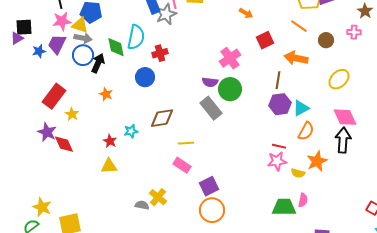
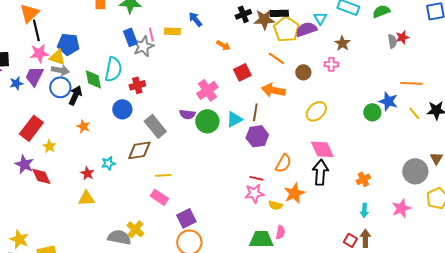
gray rectangle: (211, 108) -> (155, 126), moved
cyan triangle: (301, 108) -> (234, 119), moved
gray semicircle: (142, 205) -> (119, 237), size x1.6

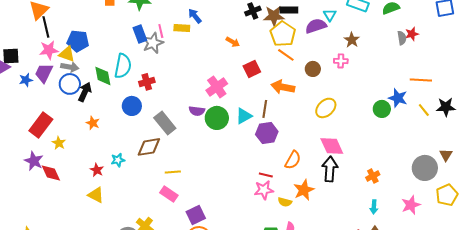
blue arrow: (195, 19) -> (195, 16), moved
yellow pentagon: (286, 29) -> (283, 34), moved
yellow triangle: (86, 198) -> (96, 195), turned 30

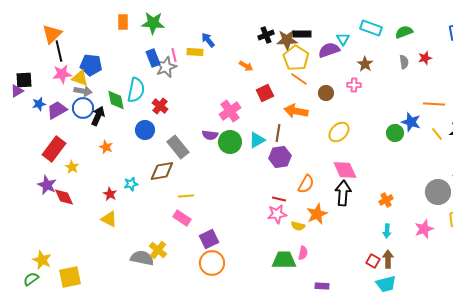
gray semicircle: (402, 38) -> (404, 62), moved
purple trapezoid: (44, 73) -> (57, 110), moved, turned 35
red cross: (147, 82) -> (160, 106), turned -35

